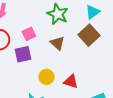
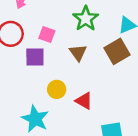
pink square: (29, 34) -> (47, 35), turned 32

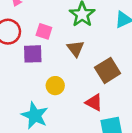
brown square: (117, 51) -> (108, 70), moved
red triangle: (84, 101) -> (94, 102), moved

